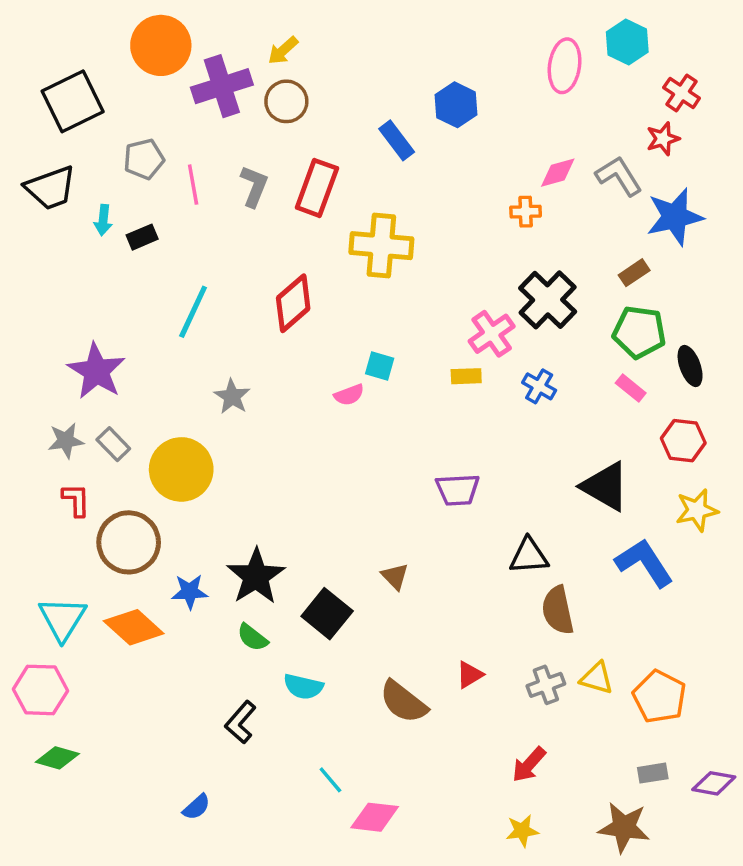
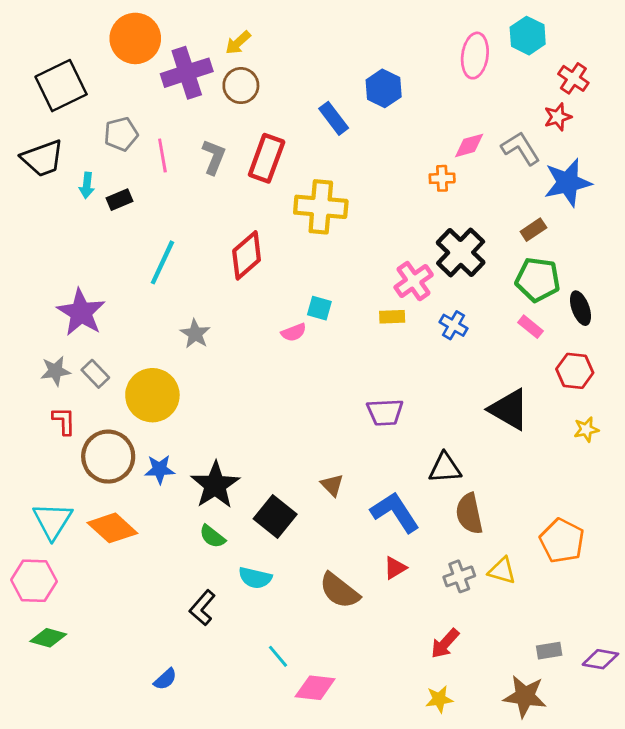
yellow star: (697, 510) -> (586, 429), size x0.7
blue L-shape: (644, 563) -> (395, 512), moved
blue star: (190, 592) -> (160, 469), moved
orange pentagon: (660, 697) -> (562, 541), moved

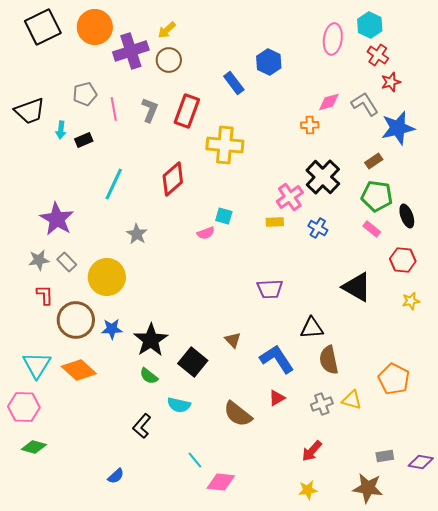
red cross: (573, 78) -> (378, 55), moved
black square: (61, 86) -> (43, 27), moved

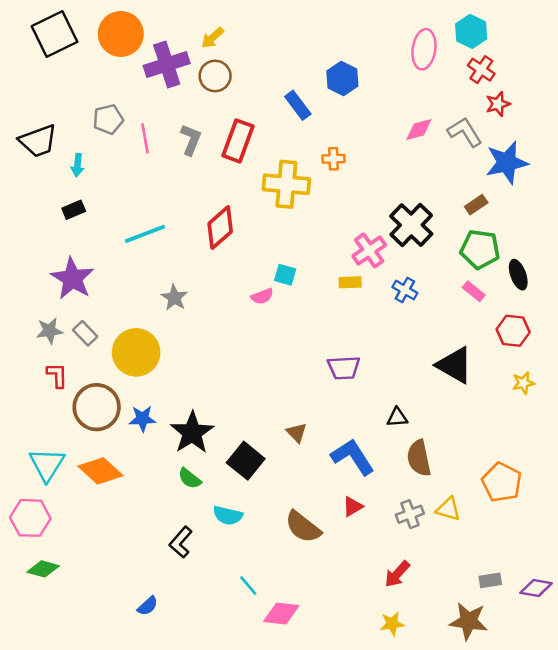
orange cross: (310, 125) -> (334, 159), moved
black rectangle: (84, 140) -> (74, 210), moved
cyan line: (114, 184) -> (145, 234), turned 44
black triangle: (312, 328) -> (397, 417), size x0.7

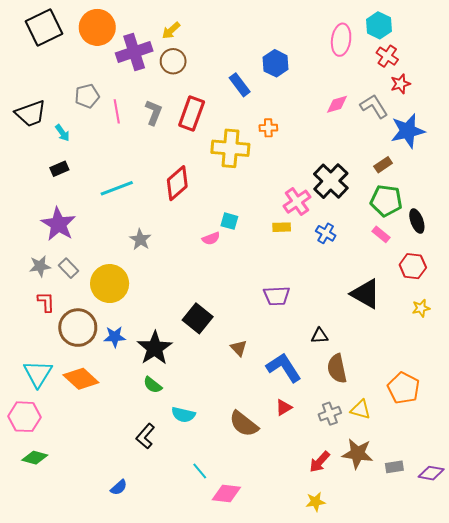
cyan arrow: (77, 165) -> (62, 133), turned -42
black square: (246, 461) -> (198, 318), moved
brown star: (469, 621) -> (357, 454), moved

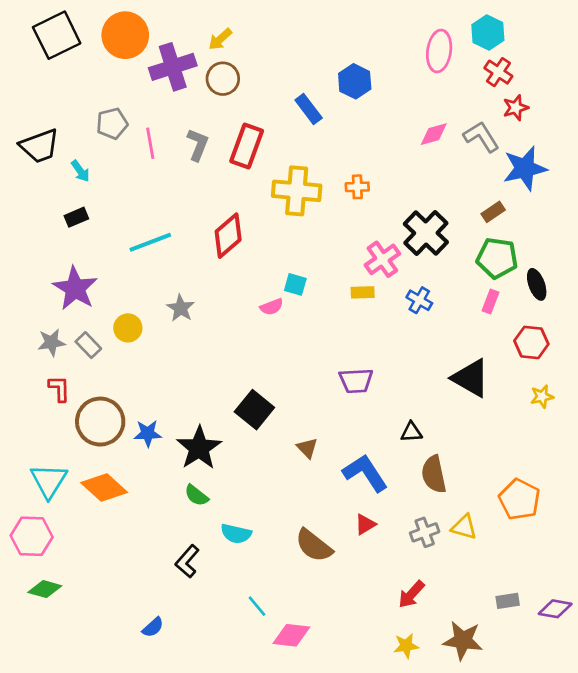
orange cross: (268, 128) -> (357, 187), moved
pink rectangle: (381, 234) -> (491, 302), turned 72
yellow circle: (110, 284) -> (128, 328), moved, size x0.6
brown star: (357, 454) -> (463, 640), moved

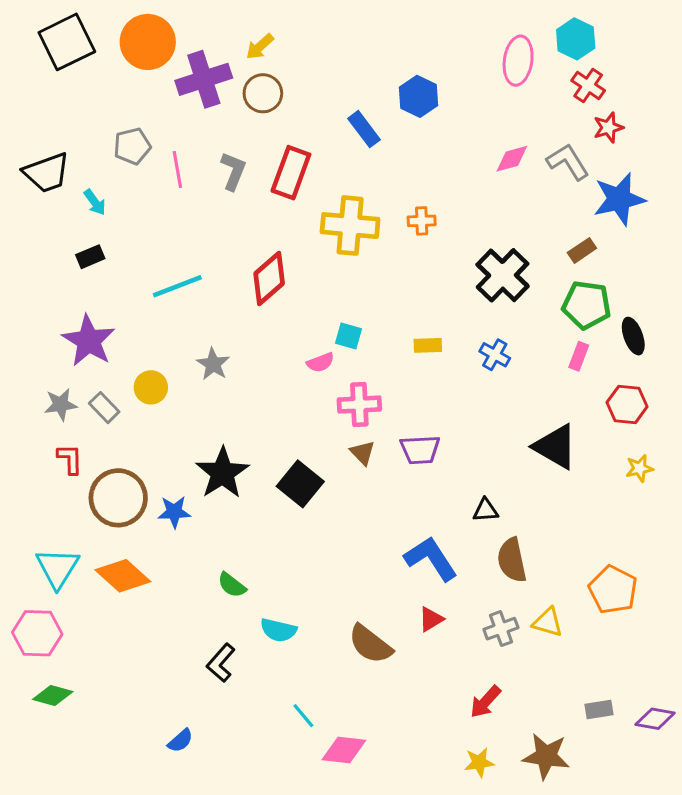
pink cross: (382, 259) -> (359, 405), moved, turned 32
black star: (199, 448) -> (222, 473), moved
brown triangle: (307, 448) -> (362, 453), moved

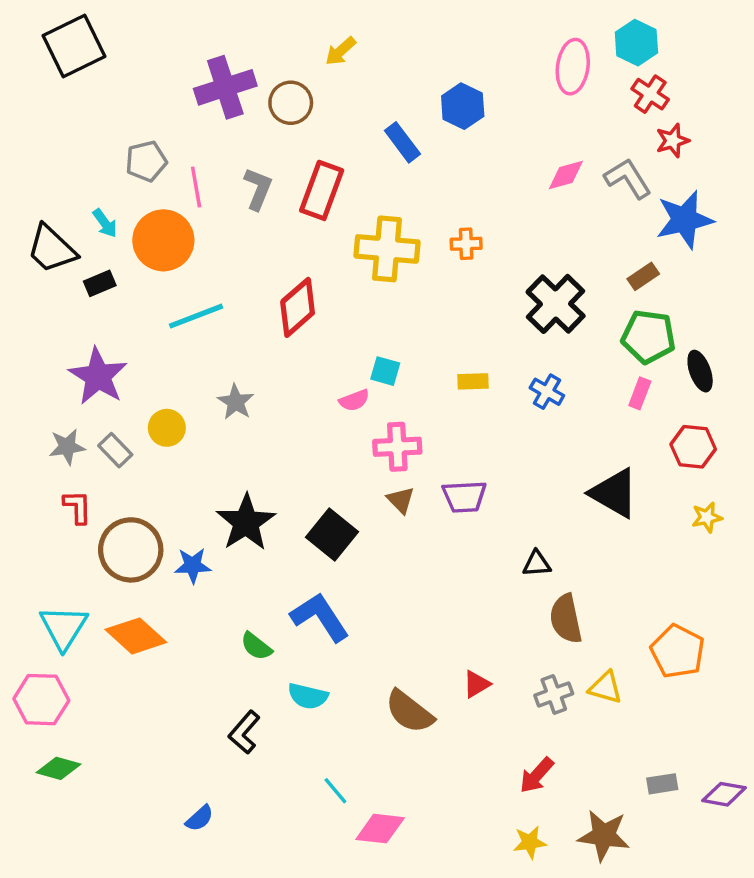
orange circle: (148, 42) -> (163, 240), moved
yellow arrow: (260, 47) -> (341, 51), moved
black trapezoid: (47, 173) -> (52, 249), moved, turned 63
blue L-shape: (431, 559) -> (320, 617), moved

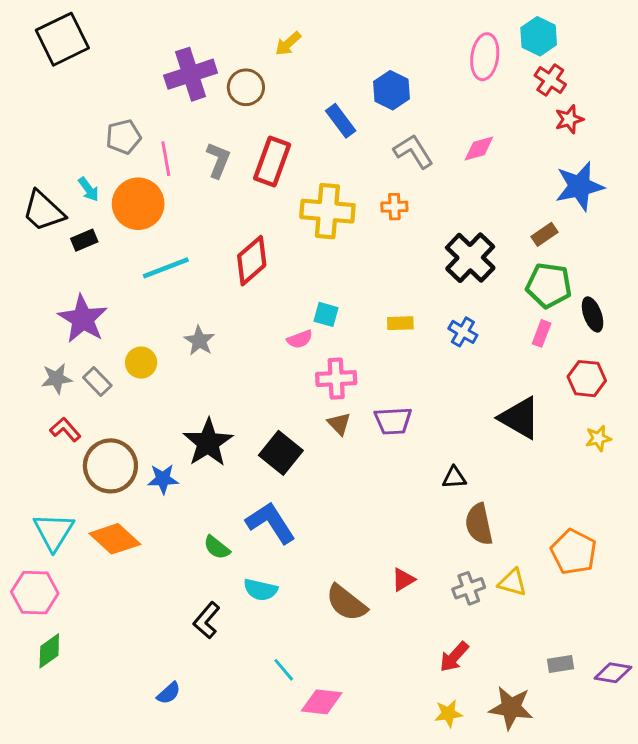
gray L-shape: (628, 178) -> (413, 151), moved
red L-shape: (77, 507) -> (65, 430), turned -40
green diamond: (58, 768) -> (49, 651), turned -51

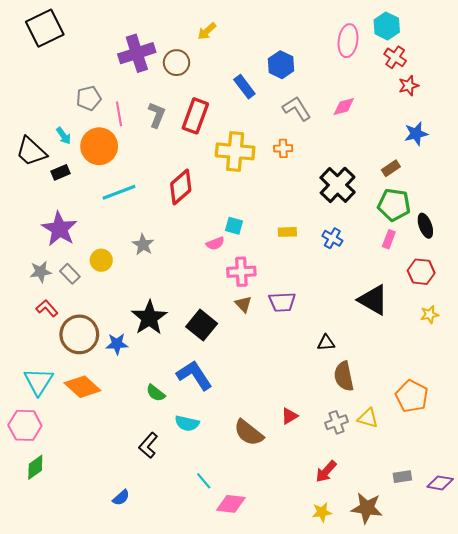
blue star: (579, 186) -> (416, 134), size x0.7

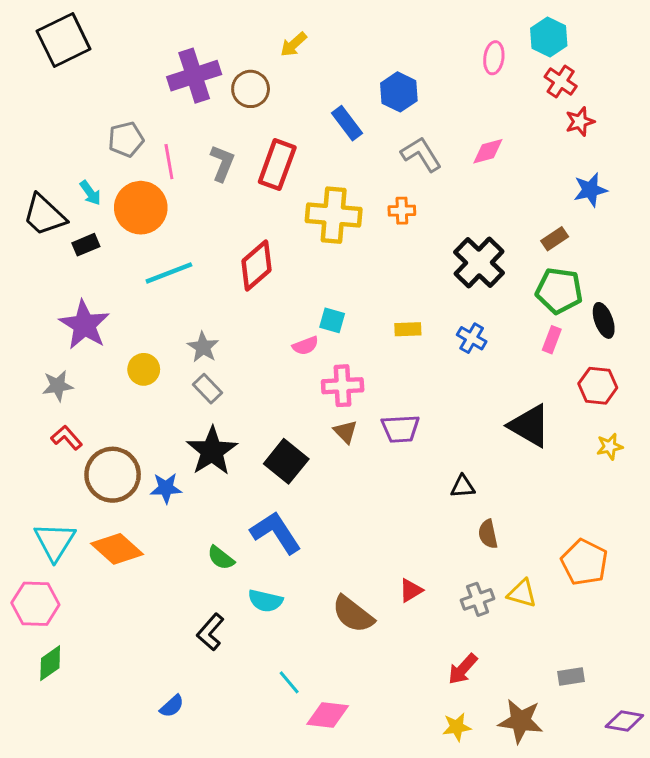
pink ellipse: (348, 41) -> (494, 58), size x0.7
gray rectangle: (70, 274) -> (208, 389), moved
brown semicircle: (344, 376) -> (488, 534), size x0.7
purple diamond: (440, 483) -> (624, 721), moved

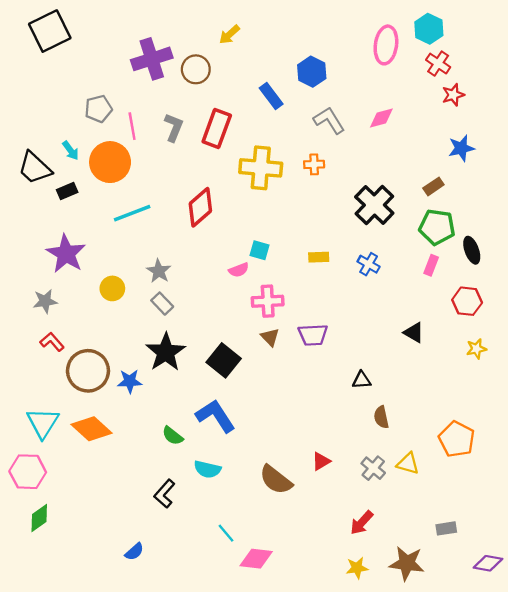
pink ellipse: (494, 58) -> (386, 45), size x1.5
black triangle: (529, 426) -> (414, 333), size x0.6
gray cross: (478, 599) -> (373, 468), turned -30

